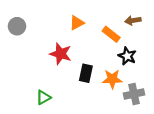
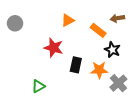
gray cross: (134, 94) -> (118, 83), turned -30

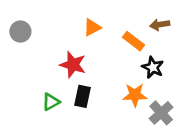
black rectangle: (76, 65) -> (82, 96), moved
green triangle: (38, 86) -> (51, 102), moved

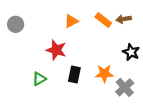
orange rectangle: (133, 41) -> (103, 20), moved
black star: (153, 67) -> (131, 52), moved
black rectangle: (82, 96) -> (74, 75), moved

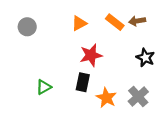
gray circle: (16, 24) -> (27, 27), moved
red star: (56, 50) -> (91, 55), moved, turned -30
orange star: (104, 74) -> (106, 98), moved, turned 30

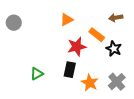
orange rectangle: (115, 22) -> (97, 35), moved
gray circle: (27, 27) -> (14, 23), moved
black star: (145, 58) -> (114, 49), moved

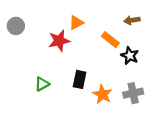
red star: (77, 47) -> (59, 41), moved
gray cross: (117, 82) -> (133, 93), turned 30

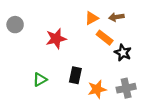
brown arrow: (132, 20) -> (116, 17), moved
orange triangle: (76, 23) -> (92, 18), moved
orange star: (102, 94) -> (97, 89), turned 30

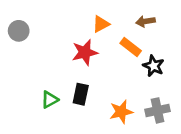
orange triangle: (92, 18) -> (101, 24), moved
red star: (56, 39) -> (85, 52), moved
black rectangle: (75, 75) -> (81, 94), moved

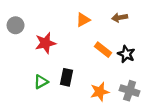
orange rectangle: (131, 47) -> (103, 50), moved
red star: (85, 52) -> (45, 43), moved
gray cross: (158, 110) -> (130, 91), turned 30

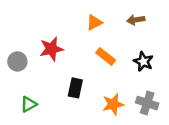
gray circle: (16, 25) -> (17, 61), moved
orange rectangle: (103, 50) -> (106, 56), moved
green triangle: (41, 82) -> (29, 104), moved

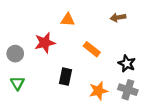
orange triangle: (94, 22) -> (68, 20), moved, turned 32
black star: (143, 61) -> (127, 63), moved
green triangle: (29, 104) -> (17, 83), moved, turned -32

